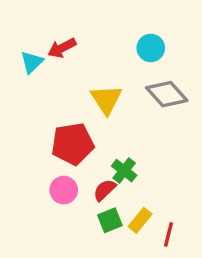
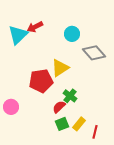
cyan circle: (151, 48) -> (72, 34), moved
cyan triangle: (32, 62) -> (18, 35), size x1.5
yellow triangle: (106, 99) -> (60, 68), moved, turned 30
pink circle: (64, 190) -> (11, 107), moved

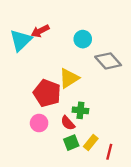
red pentagon: (41, 81) -> (47, 93), turned 30
green cross: (70, 96) -> (80, 110), turned -32
pink circle: (11, 107) -> (39, 123), moved
red semicircle: (59, 107) -> (68, 123), turned -88

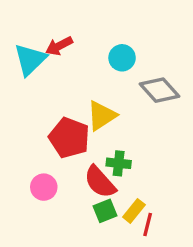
pink circle: (39, 123) -> (44, 187), moved
red semicircle: (68, 123) -> (100, 182), size x1.5
red line: (109, 152) -> (148, 225), moved

